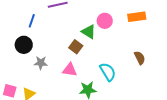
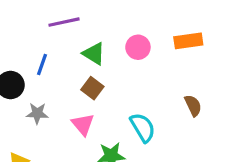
blue line: (32, 21) -> (42, 65), moved
green triangle: (89, 32) -> (94, 54), moved
pink triangle: (70, 70) -> (83, 124), turned 42

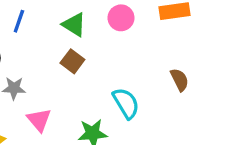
blue line: (42, 65) -> (19, 21), moved
pink triangle: (83, 124) -> (39, 120), moved

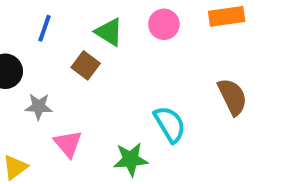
brown square: (72, 61) -> (86, 65), moved
brown semicircle: (180, 80) -> (232, 97), size x1.4

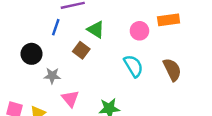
pink circle: (164, 24) -> (139, 31), moved
cyan semicircle: (170, 124) -> (133, 66), moved

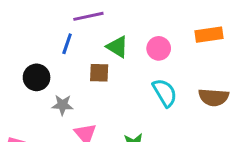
pink circle: (139, 31) -> (159, 48), moved
brown square: (81, 50) -> (99, 73), turned -35
brown semicircle: (172, 70) -> (214, 97), turned 120

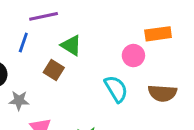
pink circle: (159, 48) -> (133, 56), moved
brown square: (99, 73) -> (54, 70), turned 30

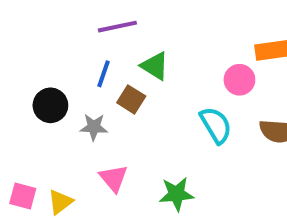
blue line: (23, 42) -> (104, 74), moved
gray star: (19, 100) -> (94, 127), moved

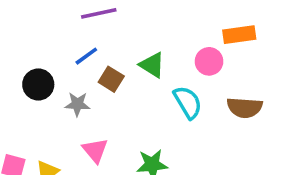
green triangle: (155, 66) -> (152, 65), moved
blue line: (104, 74) -> (86, 56), turned 35

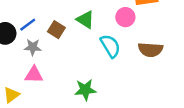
blue line: (86, 56) -> (28, 25), moved
pink triangle: (95, 150) -> (34, 75), moved, turned -48

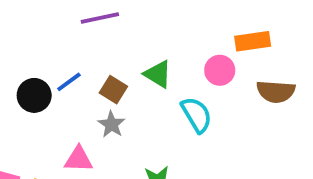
gray star: (33, 47) -> (111, 124), moved, turned 30
brown semicircle: (150, 50) -> (276, 92), moved

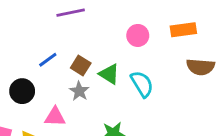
pink circle: (220, 70) -> (138, 35), moved
green triangle: (158, 74) -> (109, 74), moved
black circle: (34, 95) -> (22, 91), moved

